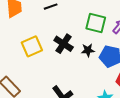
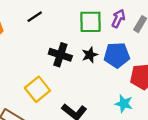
yellow square: (32, 46) -> (37, 89), moved

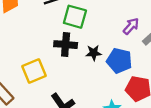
green square: (91, 22) -> (75, 17), moved
black cross: (60, 55) -> (66, 45), turned -30

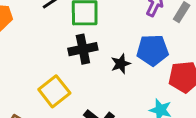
black star: (94, 53) -> (121, 64), moved

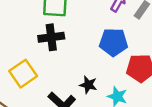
black star: (121, 64) -> (88, 85), moved, turned 30

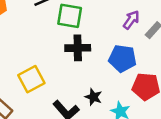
black cross: (51, 37) -> (78, 48), moved

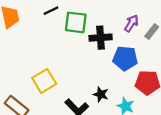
black cross: (78, 48) -> (101, 38), moved

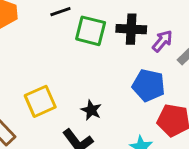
black cross: (101, 38) -> (131, 29), moved
black star: (101, 94) -> (91, 110), moved

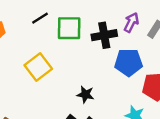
black cross: (131, 29) -> (104, 35), moved
yellow square: (40, 101) -> (38, 67), moved

